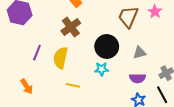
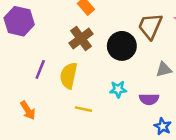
black circle: (107, 46) -> (122, 46), moved
purple semicircle: (137, 78) -> (149, 99), moved

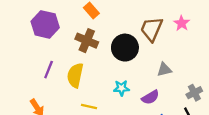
purple hexagon: (19, 21) -> (45, 24), moved
brown cross: (81, 39) -> (87, 41), turned -30
purple semicircle: (149, 99) -> (150, 97), turned -30

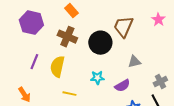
pink star: (182, 23) -> (158, 20), moved

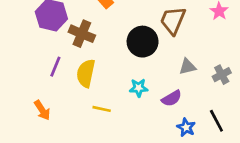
brown cross: (67, 37) -> (82, 34), moved
gray cross: (160, 82) -> (222, 75), moved

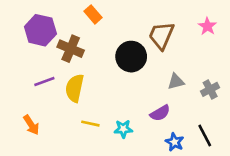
purple line: (55, 67) -> (44, 82), turned 48
cyan star: (139, 88) -> (123, 129), moved

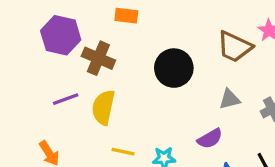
orange rectangle: (93, 14) -> (126, 16), turned -42
brown trapezoid: (161, 36) -> (235, 47), moved, turned -88

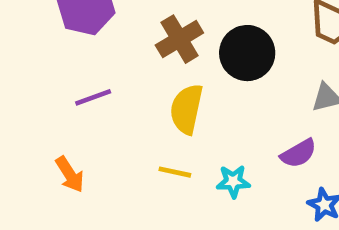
brown cross: (98, 58) -> (179, 39), moved, turned 36
yellow semicircle: (103, 107) -> (186, 109), moved

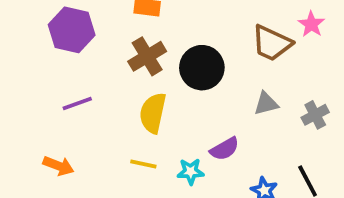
purple semicircle: (299, 153) -> (225, 149), moved
orange arrow: (70, 174) -> (58, 166), turned -36

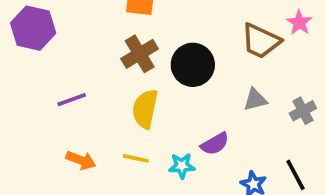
purple hexagon: (72, 30) -> (33, 28), moved
orange arrow: (58, 166) -> (81, 160), moved

